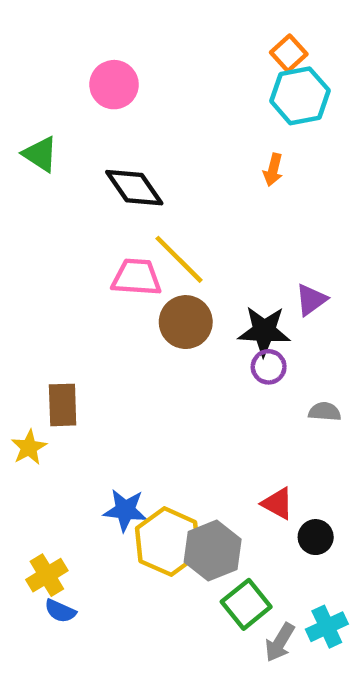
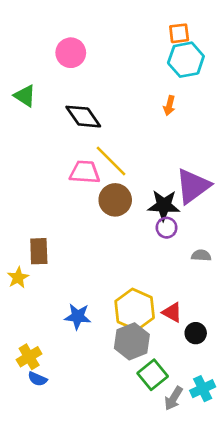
orange square: (289, 53) -> (179, 33), turned 35
purple triangle: (311, 300) -> (193, 186), size x1.8
yellow hexagon: (168, 542) -> (135, 310), moved

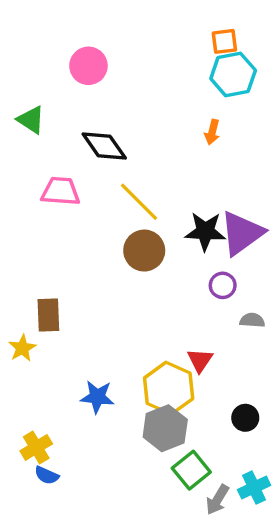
pink trapezoid: (85, 172) -> (61, 191), moved
black star: (164, 205) -> (205, 231), moved
purple circle: (167, 228) -> (223, 285), moved
red triangle: (172, 312) -> (200, 360), moved, turned 35

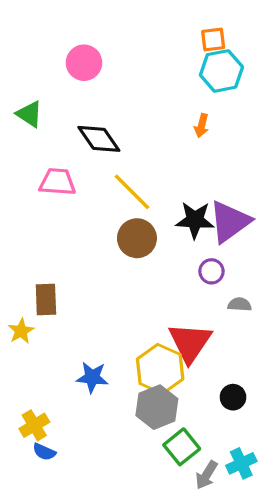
red triangle: (200, 360) -> (190, 343), size x1.8

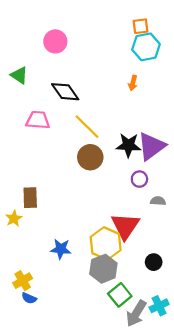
gray arrow: (207, 475) -> (136, 313), size x1.4

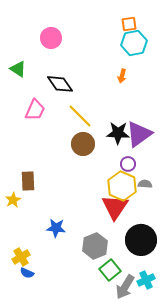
pink trapezoid: (38, 120) -> (35, 110), turned 110
yellow hexagon: (106, 244) -> (122, 186), moved
black circle: (154, 262) -> (141, 240), size x2.0

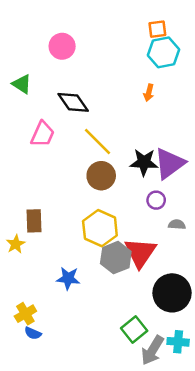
yellow hexagon: (122, 186) -> (100, 228), moved
gray hexagon: (95, 246) -> (116, 258), moved
cyan cross: (146, 280) -> (178, 342), turned 30

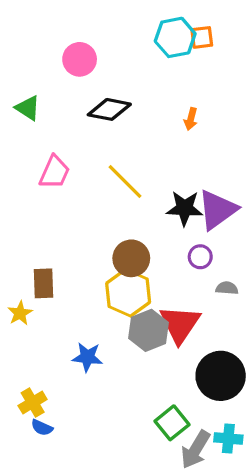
cyan hexagon: (163, 52) -> (175, 37), moved
black diamond: (73, 102) -> (109, 109), moved, turned -44
brown circle: (101, 176) -> (131, 258), moved

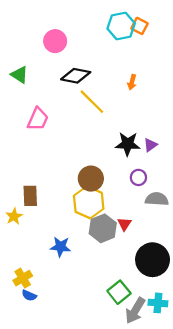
orange square: (202, 37) -> (140, 26), turned 35
yellow line: (125, 182) -> (92, 102), moved
purple triangle: (217, 210) -> (150, 145), size x0.5
gray semicircle: (227, 288) -> (157, 199), size x1.5
red triangle: (180, 324) -> (124, 224), size x0.5

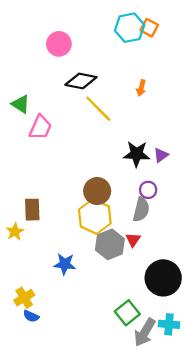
green triangle: (19, 75) -> (21, 104), moved
gray semicircle: (157, 199) -> (141, 210), moved, turned 100

